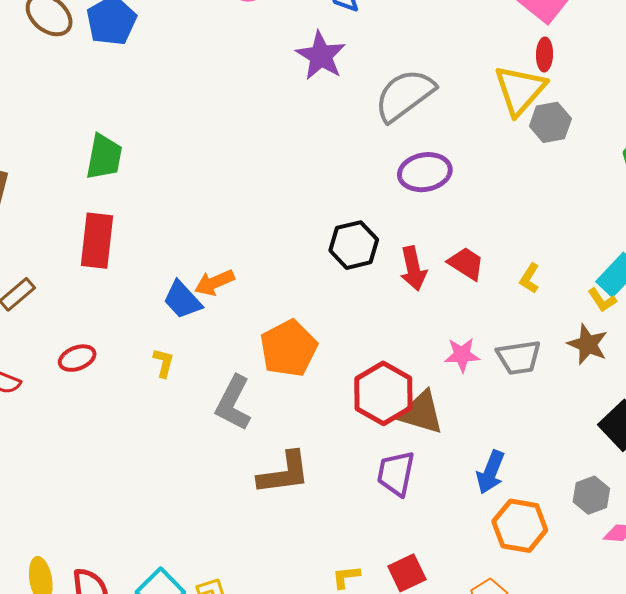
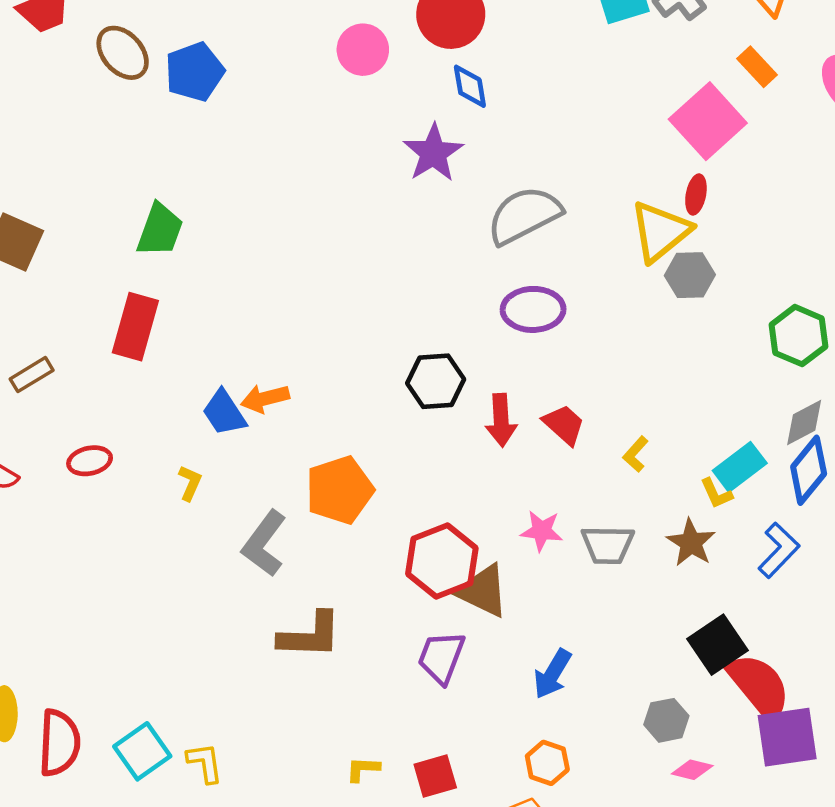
orange hexagon: (520, 526) -> (547, 763), moved, size x0.7

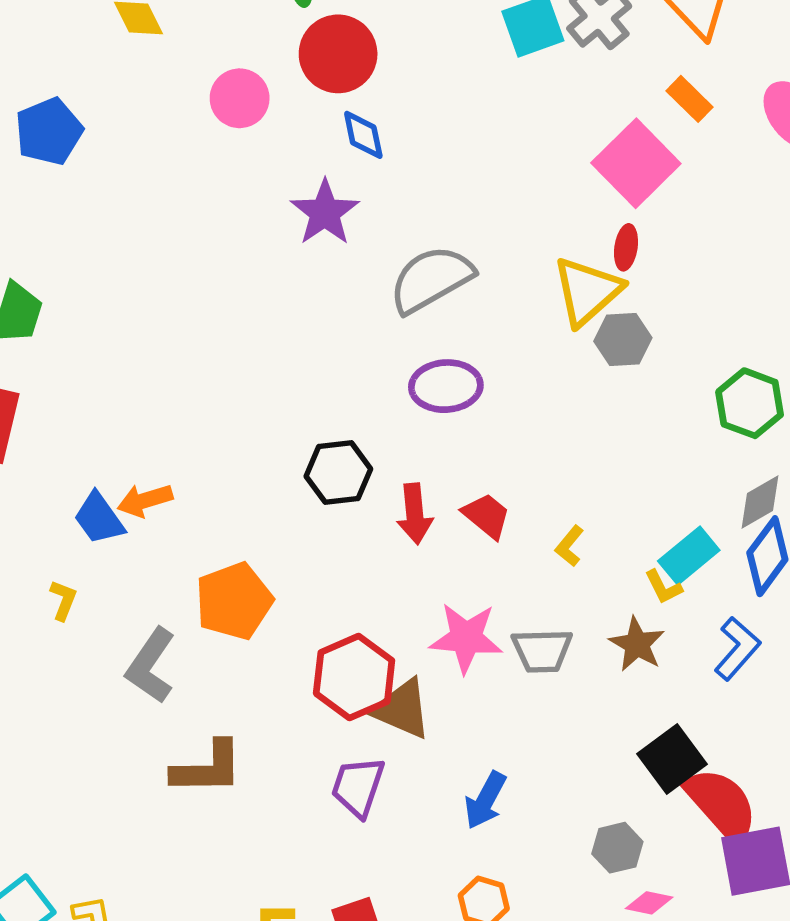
pink star: (542, 531) -> (466, 638), size x1.5

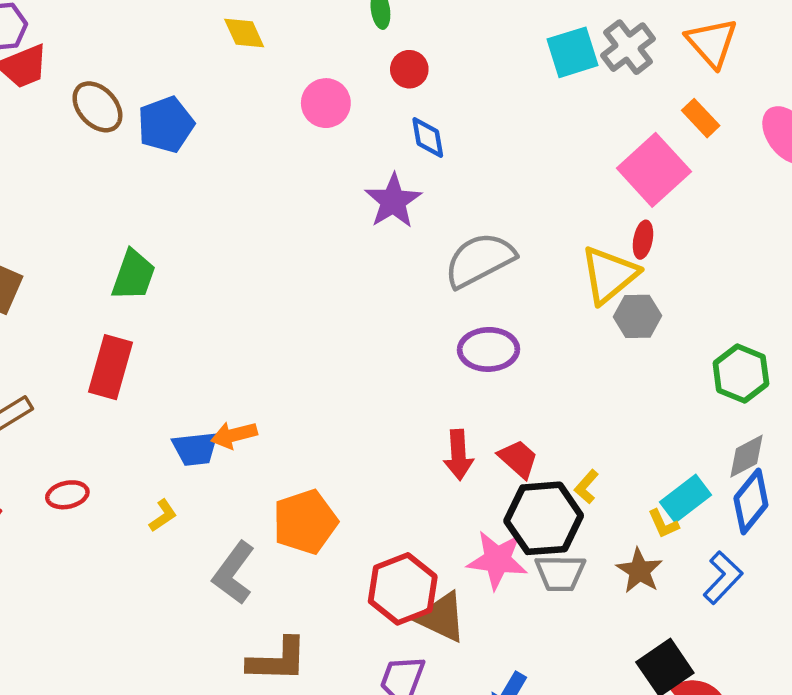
red circle: (338, 54) -> (409, 69), size x0.6
black hexagon: (338, 473) -> (544, 518), moved, size x1.4
blue trapezoid: (99, 518) -> (195, 449), turned -63
yellow L-shape: (63, 600) -> (163, 516), turned 32

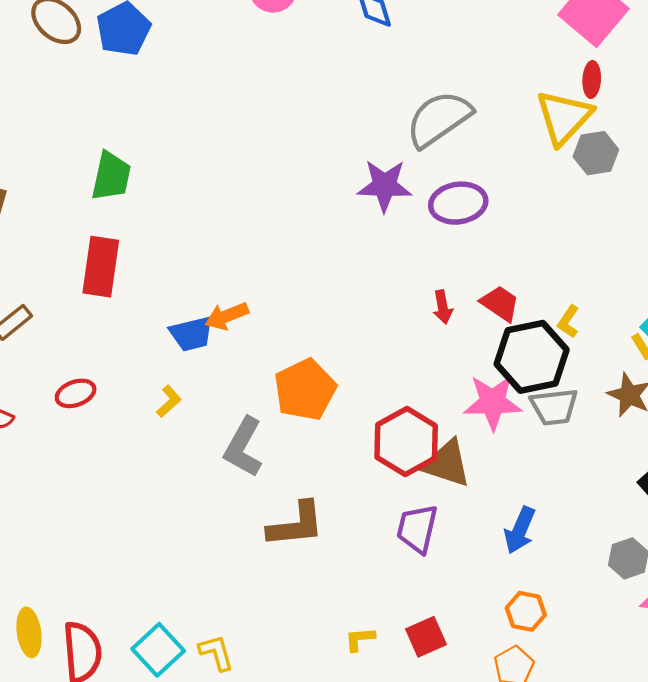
purple star: (393, 201) -> (385, 186), moved, turned -30
red arrow: (458, 455) -> (443, 307), size x0.7

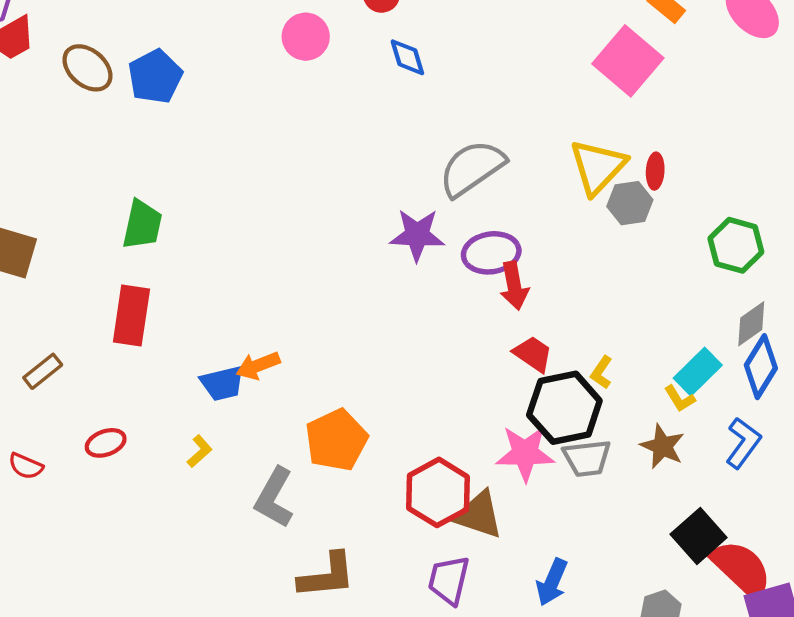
red ellipse: (592, 79) -> (655, 171), moved
red arrow: (443, 307) -> (514, 286), moved, size x1.4

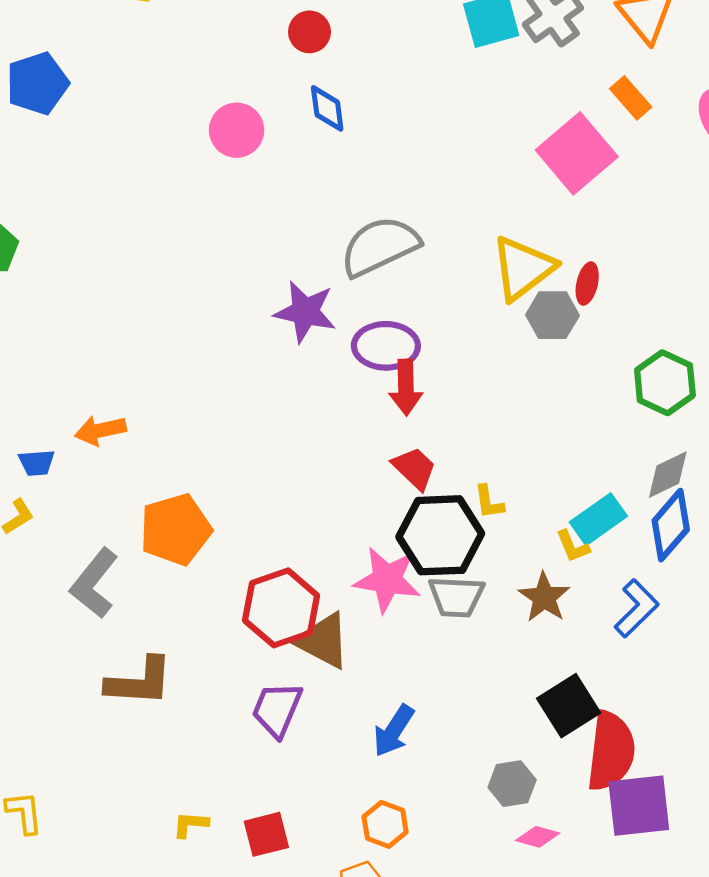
pink circle: (306, 37) -> (237, 130), moved
yellow L-shape: (602, 372) -> (489, 502), turned -52
blue trapezoid: (222, 383) -> (37, 463), moved, size x0.7
red semicircle: (741, 569) -> (611, 751), turned 44

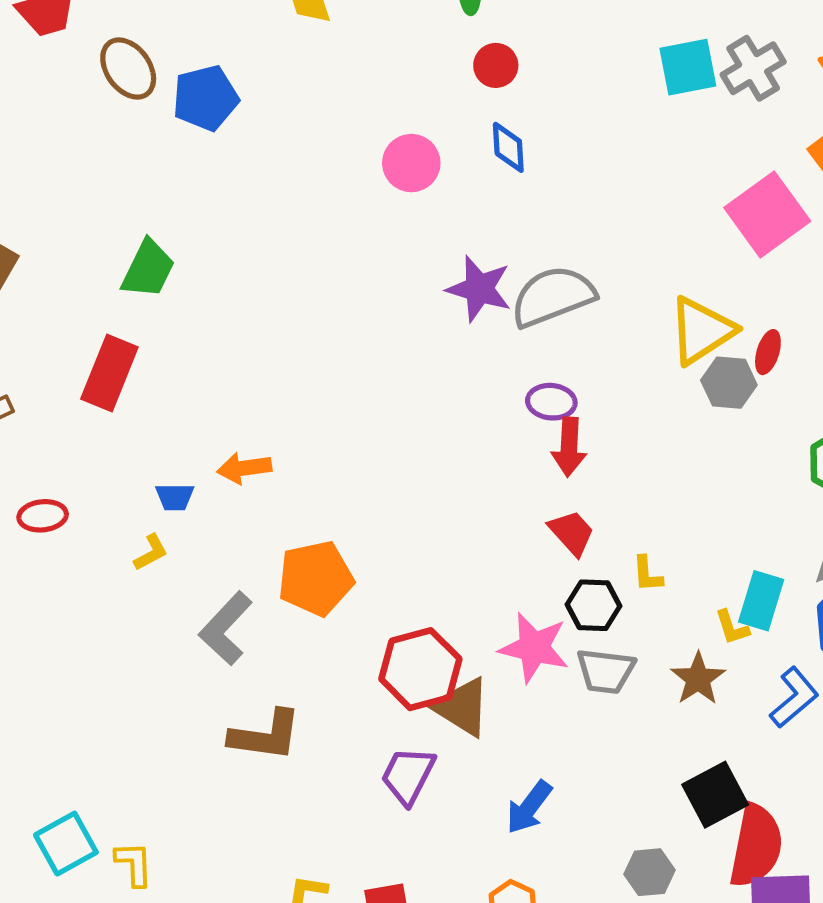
purple star: (305, 312) -> (479, 289), moved
purple ellipse: (386, 346) -> (551, 402), size x0.7
cyan rectangle: (598, 519) -> (761, 601), turned -42
black hexagon: (440, 535) -> (594, 605), size x0.6

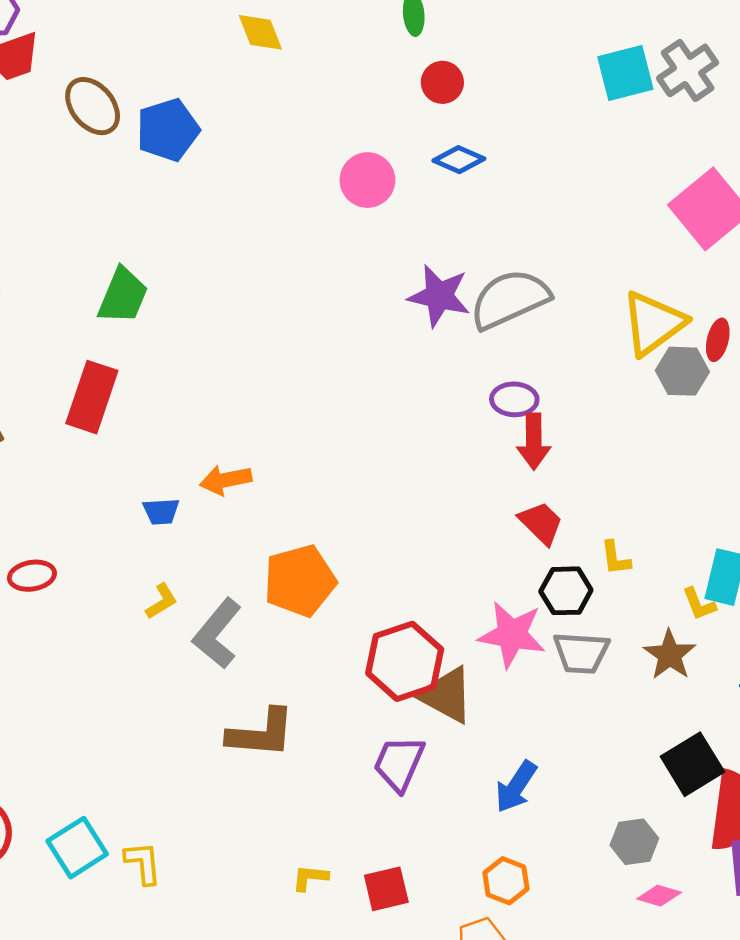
blue diamond: (508, 147) -> (459, 160), turned -60
red ellipse: (43, 516) -> (32, 576), moved
yellow L-shape: (151, 552) -> (161, 601), moved

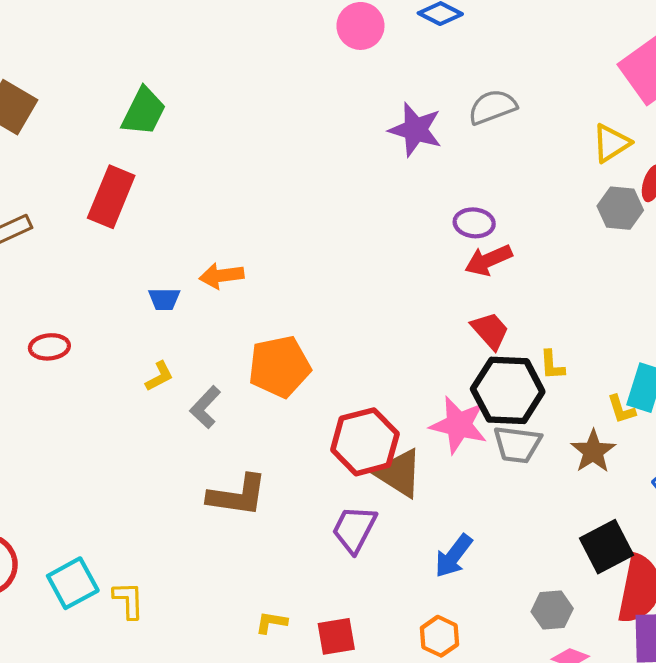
gray semicircle: (510, 299) -> (492, 107), moved, size x0.7
yellow triangle: (653, 323) -> (611, 143), moved, size x0.7
red arrow: (534, 441) -> (488, 260), turned 63
black hexagon: (566, 591) -> (508, 390), size x1.6
gray L-shape: (217, 634) -> (205, 407), size x0.7

